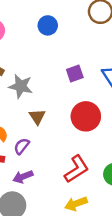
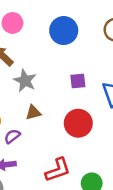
blue circle: (48, 25) -> (64, 31), size x1.5
brown triangle: (37, 117) -> (33, 113), turned 35

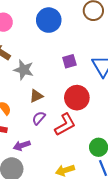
purple semicircle: (12, 136) -> (39, 118), moved
red L-shape: (58, 170) -> (65, 125), moved

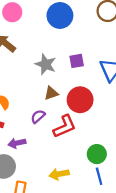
gray star: (24, 70) -> (46, 64), moved
brown triangle: (36, 96) -> (51, 93), moved

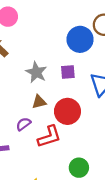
blue circle: (60, 15) -> (80, 39), moved

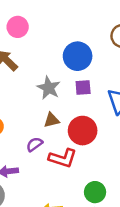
blue circle: (80, 39) -> (78, 56), moved
red L-shape: (49, 137) -> (63, 158), turned 35

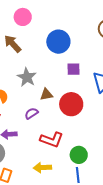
blue circle: (78, 56) -> (58, 42), moved
gray star: (49, 88) -> (27, 77), moved
red L-shape: (63, 158) -> (52, 140), moved

